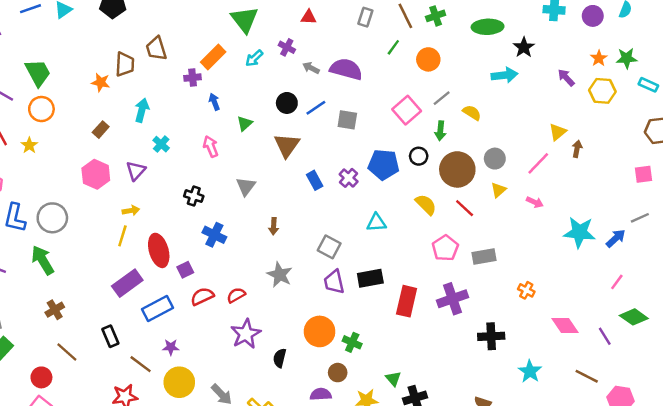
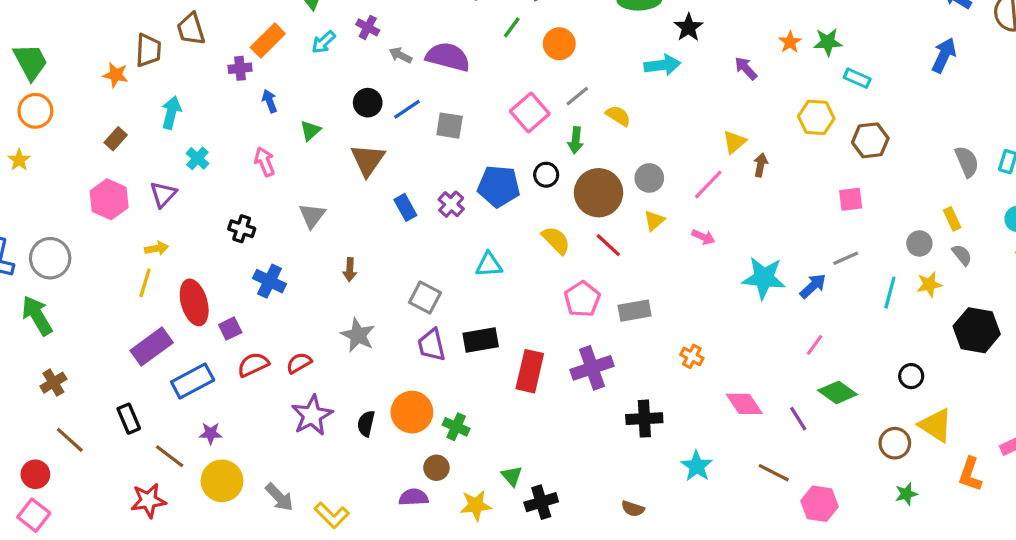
yellow hexagon: (602, 91) -> (816, 117), moved
black semicircle: (280, 358) -> (366, 424), moved

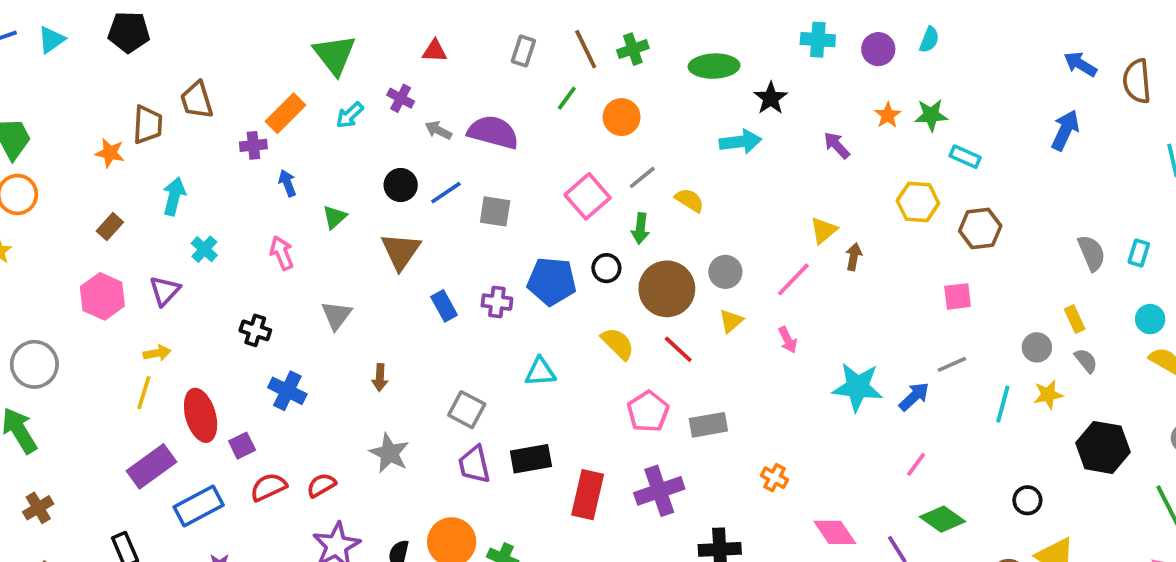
purple cross: (451, 204) -> (497, 302), turned -35
pink arrow: (703, 237) -> (788, 340), turned 40

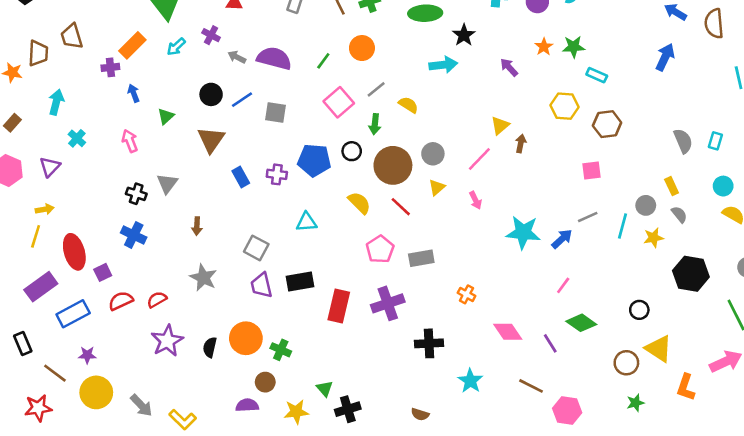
green line: (567, 98) -> (323, 61), moved
black cross: (255, 330) -> (136, 194), moved
cyan line: (1003, 404) -> (623, 226), moved

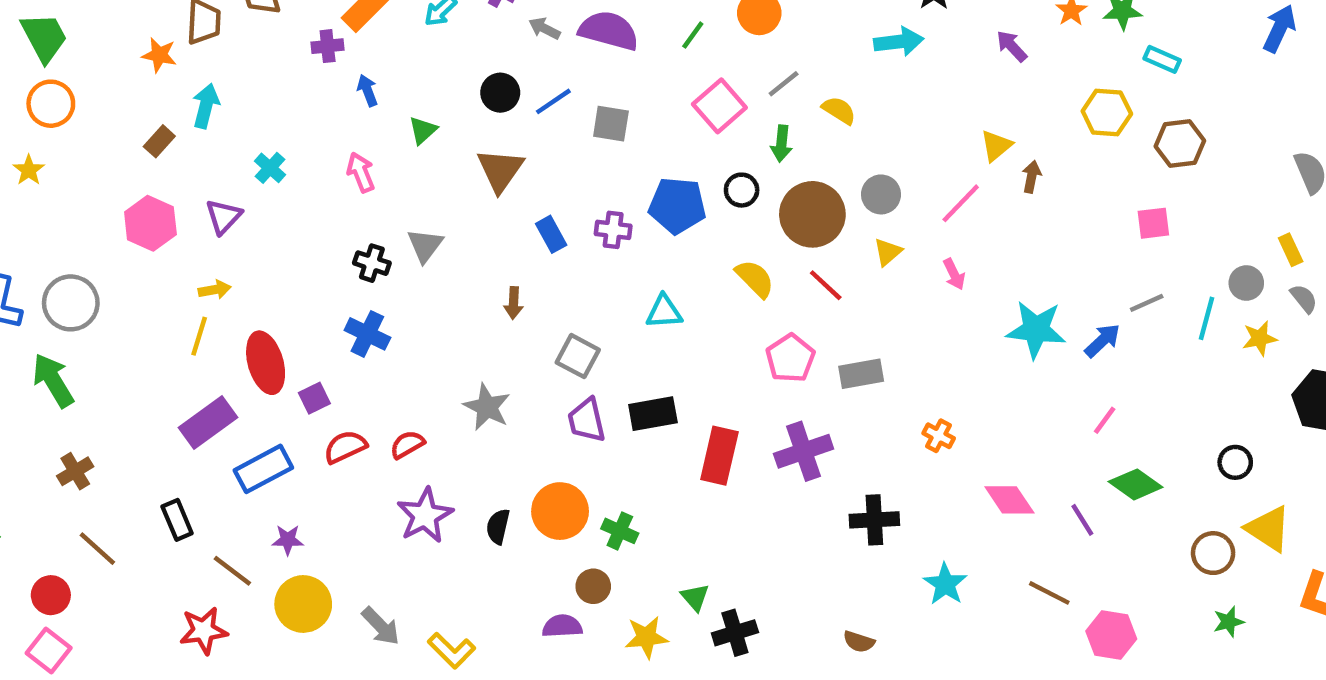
cyan arrow: (56, 102) -> (206, 106), moved
brown arrow: (197, 226) -> (514, 303), moved

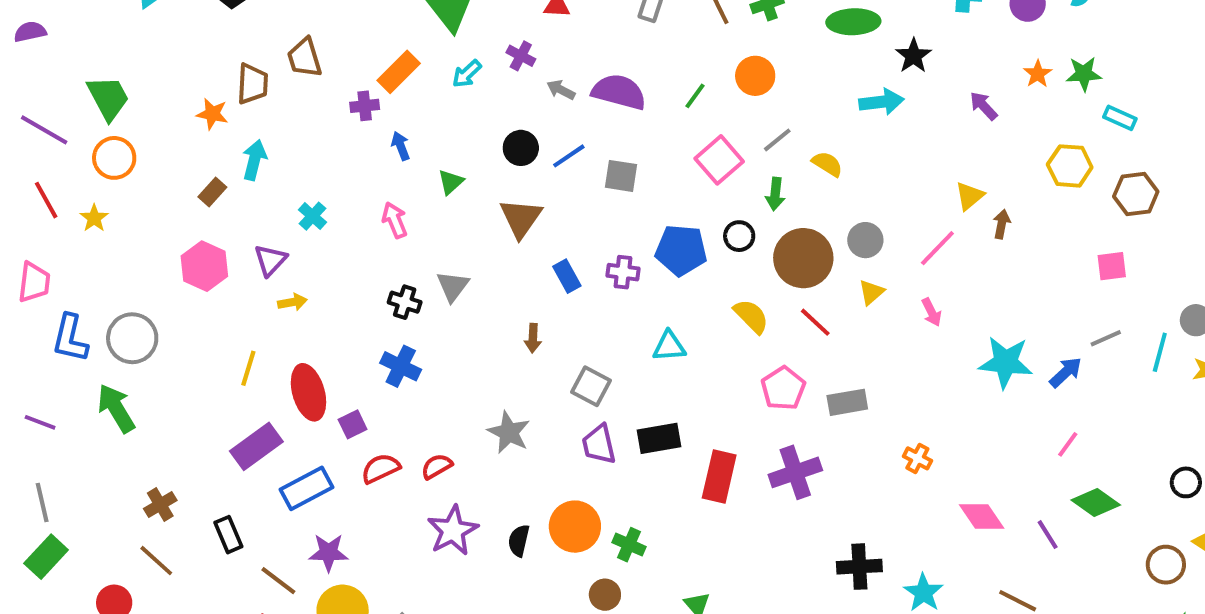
yellow arrow: (215, 290) -> (292, 302), moved
brown cross: (75, 471) -> (160, 504), moved
black cross: (874, 520) -> (859, 567), moved
purple star: (288, 540) -> (329, 553), size x1.4

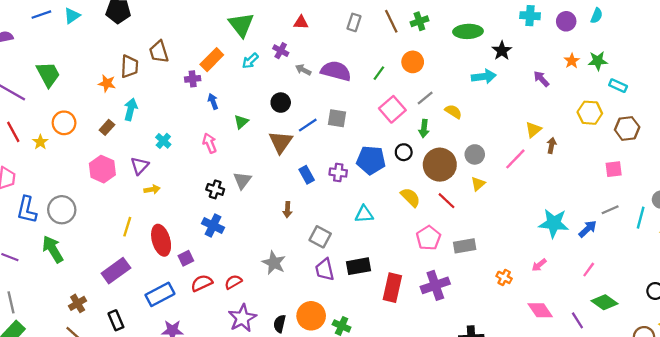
blue line: (569, 156) -> (308, 125), moved
orange circle: (114, 158) -> (64, 123), moved
pink arrow: (931, 312) -> (539, 265), moved, turned 77
purple rectangle: (256, 446) -> (116, 271), moved

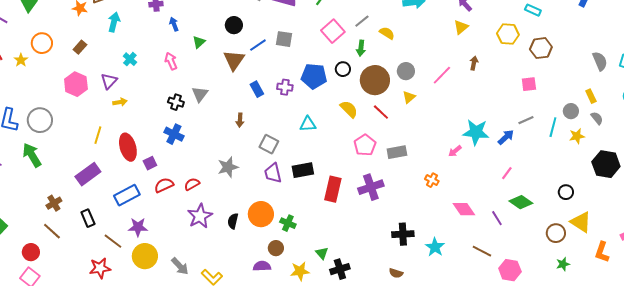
cyan arrow: (131, 109) -> (114, 22), moved
yellow triangle: (533, 130) -> (461, 27), moved
gray star: (274, 263) -> (228, 167), turned 30
pink arrow: (539, 265) -> (455, 151), moved

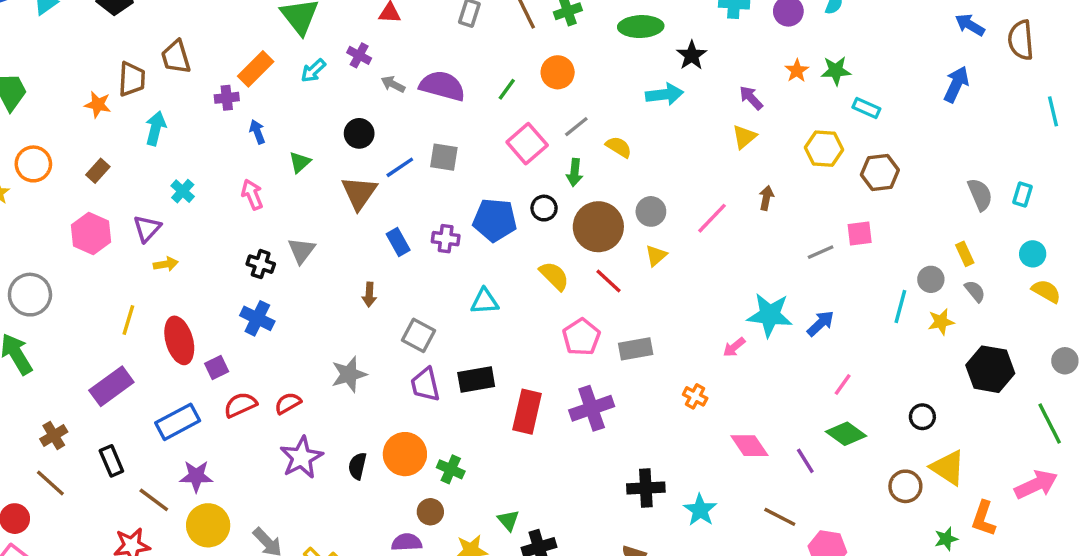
gray line: (526, 120) -> (821, 252), moved
pink line: (507, 173) -> (843, 385), moved
green star: (563, 264) -> (946, 539), moved

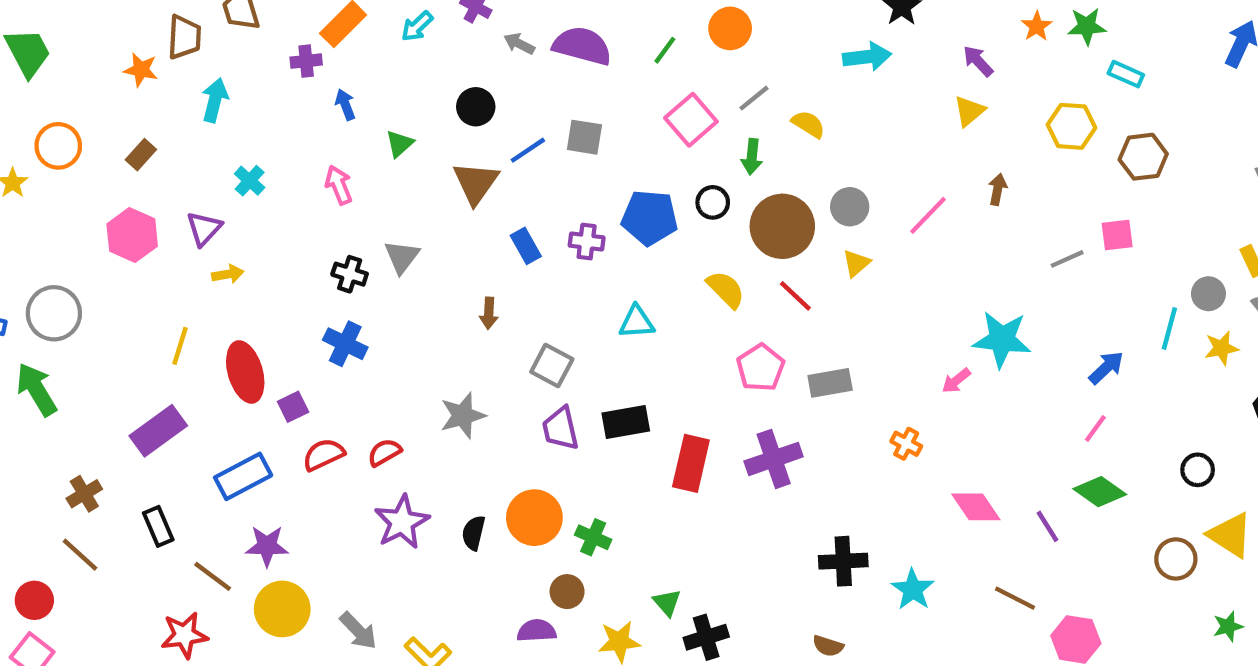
blue arrow: (821, 323) -> (1106, 368), moved

